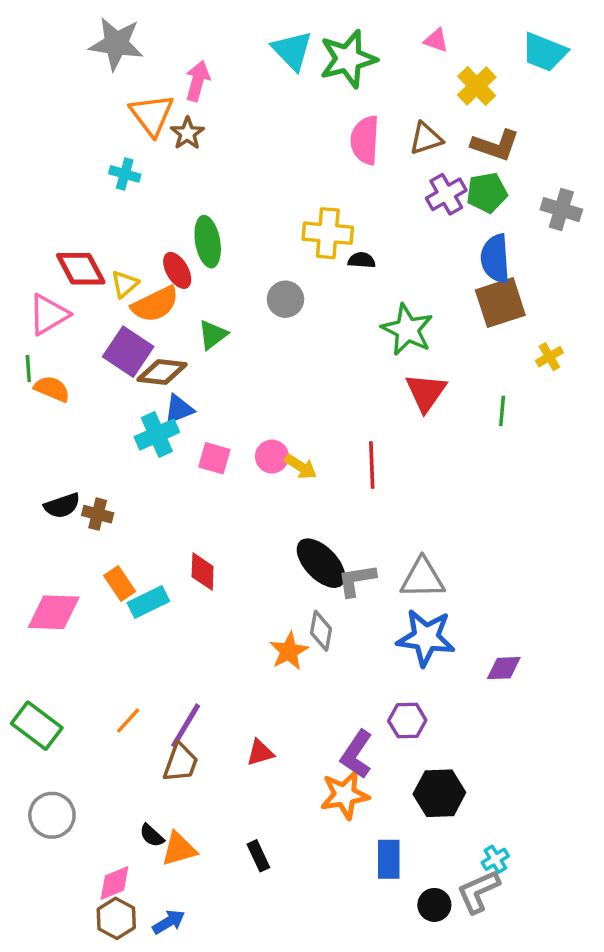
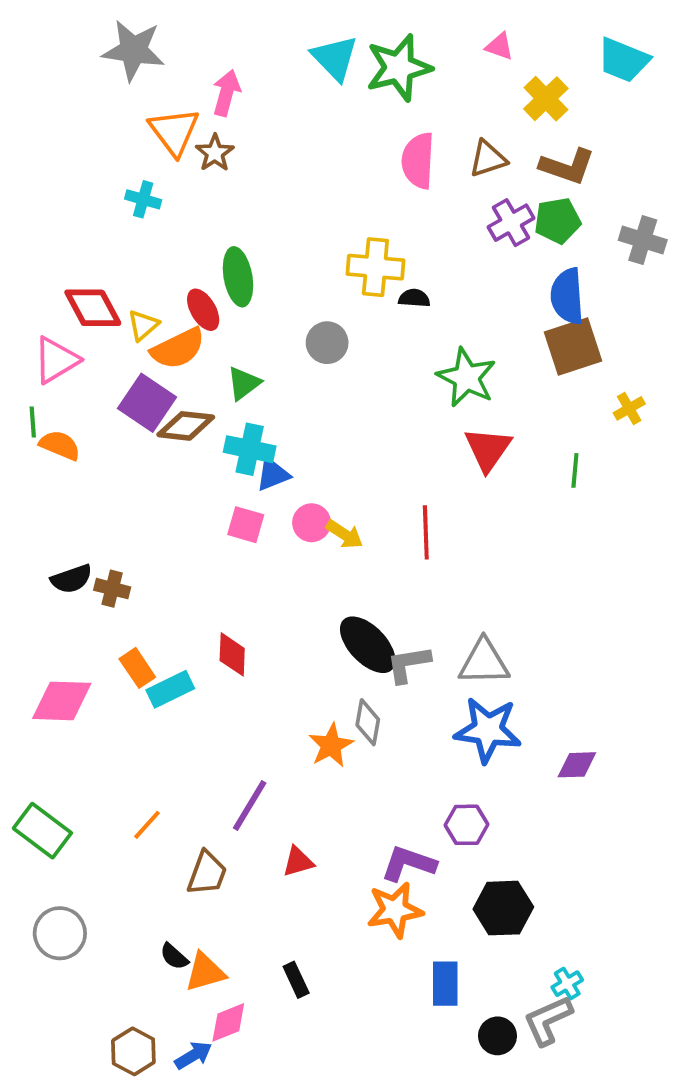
blue triangle: (179, 409) -> (273, 474), moved
cyan cross: (157, 435) -> (250, 449), moved, turned 36
purple line: (186, 726) -> (250, 805), moved
purple L-shape: (357, 754) -> (408, 864), turned 75
pink diamond: (115, 883) -> (228, 1022), moved

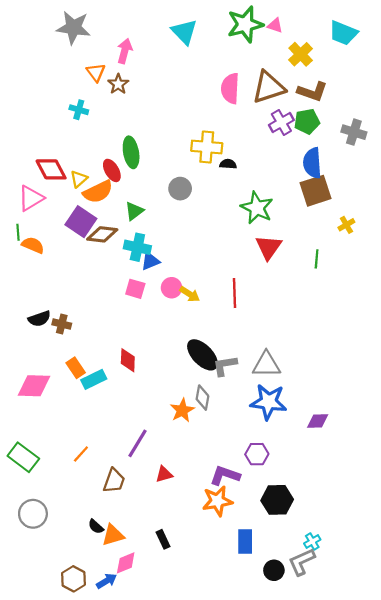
green star: (399, 68) -> (245, 24), moved
orange triangle: (174, 132) -> (96, 72), size x0.7
brown triangle: (488, 159) -> (269, 87), size x1.6

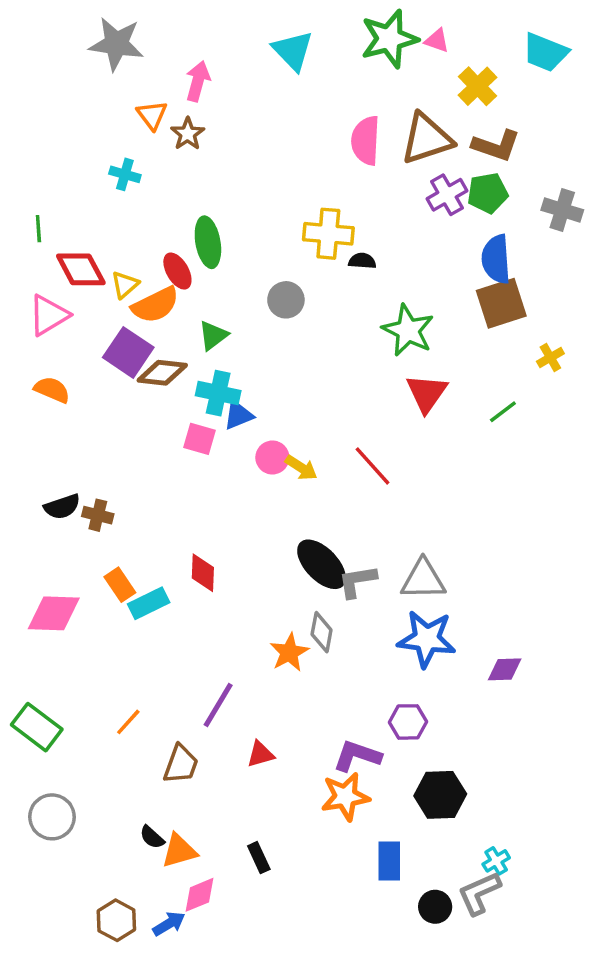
green line: (18, 232) -> (38, 229), moved
green line: (317, 259) -> (503, 412), turned 48
pink square: (135, 289) -> (199, 439), moved
red line: (234, 293) -> (372, 466), turned -40

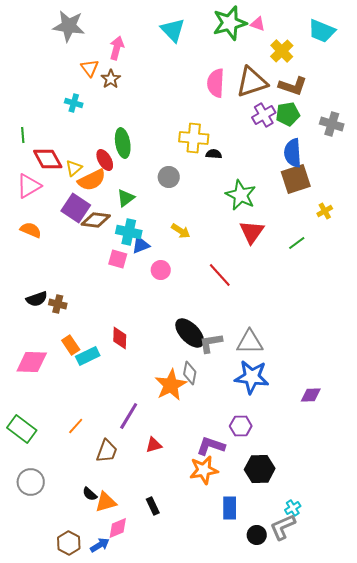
yellow arrow: (301, 468) -> (181, 231), moved
orange star: (289, 652) -> (171, 385), size x1.4
purple diamond: (505, 669) -> (311, 395), moved

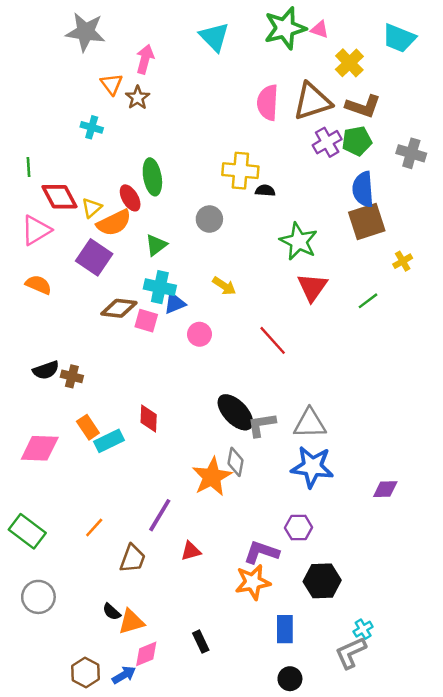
brown diamond: (96, 220) -> (119, 308), moved
black rectangle: (153, 506) -> (201, 642), moved
black circle: (257, 535) -> (290, 679), moved

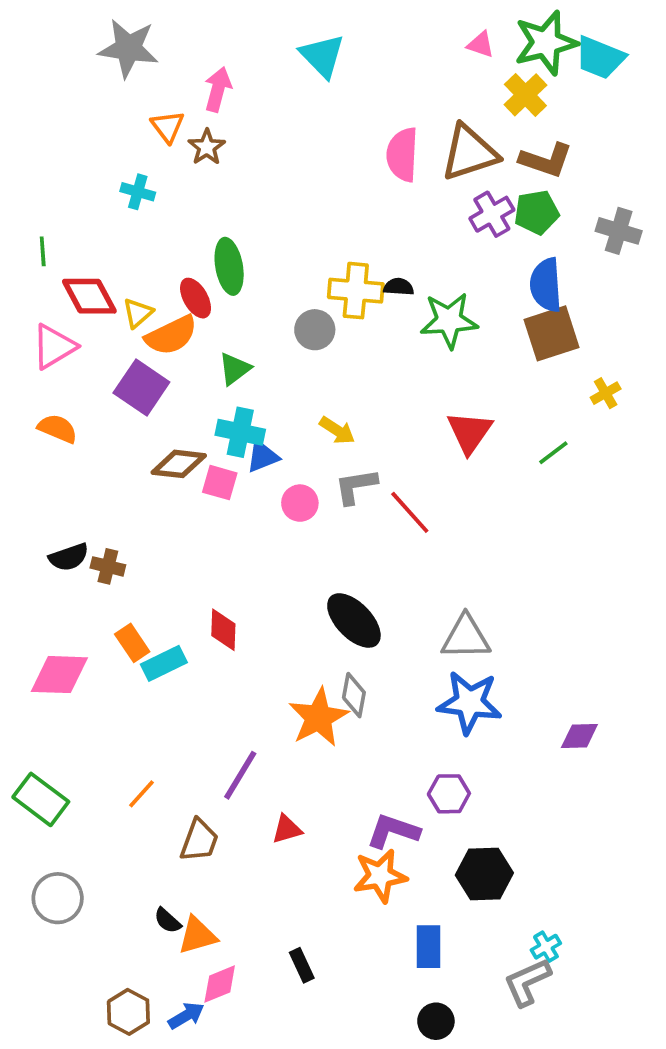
green star: (285, 28) -> (546, 43), moved
yellow cross: (240, 171) -> (356, 291), moved
green star: (299, 241) -> (449, 320), moved, turned -30
gray L-shape: (261, 425) -> (356, 486), moved

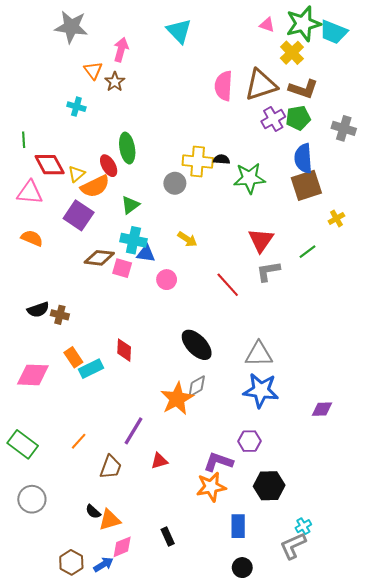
pink triangle: (54, 347) -> (30, 193), turned 36
blue triangle: (263, 456) -> (146, 254), turned 30
gray L-shape: (356, 486) -> (268, 271), moved
gray diamond: (354, 695) -> (197, 386), turned 50

